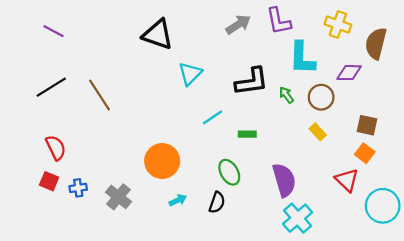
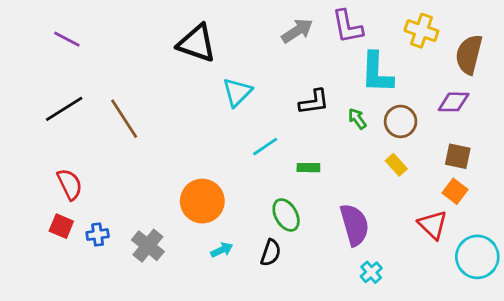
purple diamond: (349, 73) -> (454, 102), moved
black L-shape: (252, 82) -> (314, 102), size x0.7
cyan cross: (298, 218) -> (371, 272), size x0.6

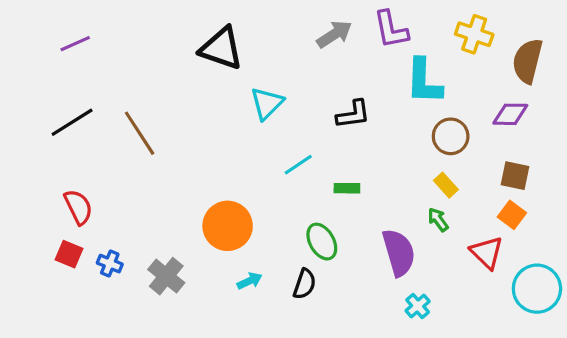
purple line: (67, 39) -> (75, 44), turned -52
green arrow: (357, 119) -> (438, 220), moved
blue cross: (98, 235) -> (110, 264), turned 30

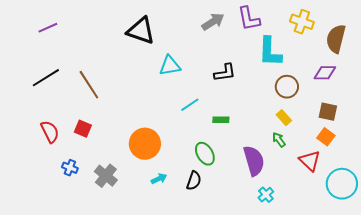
cyan triangle: (267, 103) -> (170, 66), turned 35
red square: (69, 254) -> (83, 129), moved

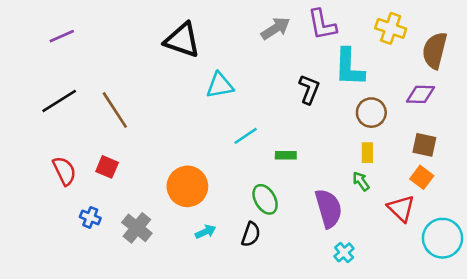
black L-shape: (225, 73) -> (309, 89), moved, turned -60
yellow rectangle: (284, 118) -> (367, 153), turned 42

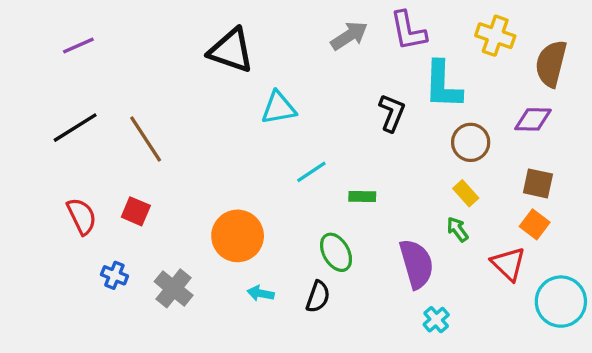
yellow rectangle: (367, 153) -> (466, 193), turned -42
cyan arrow: (206, 232) -> (261, 293), turned -144

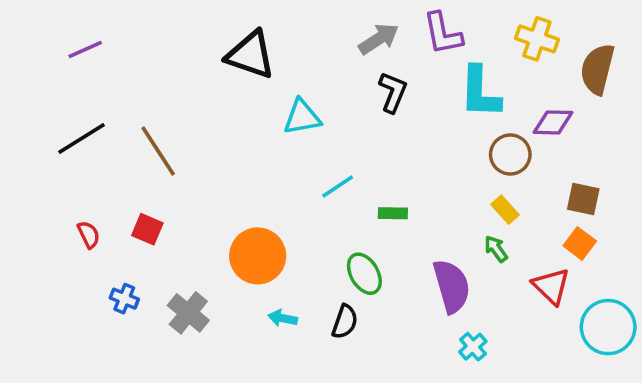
black L-shape: (392, 113) -> (393, 92), moved
purple diamond: (533, 119) -> (553, 122), moved
red semicircle: (82, 216) -> (89, 235), size x0.7

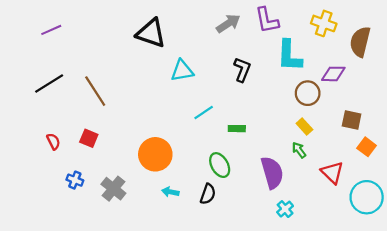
black L-shape: (393, 92) -> (242, 70), moved
orange square: (580, 243) -> (367, 147), moved

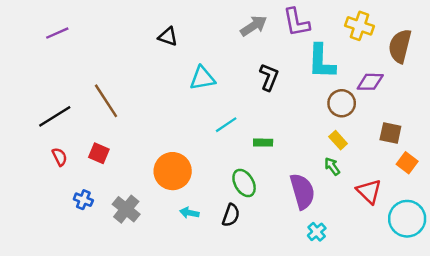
black triangle: (151, 33) -> (168, 37), size x0.6
black line: (49, 84) -> (55, 116), moved

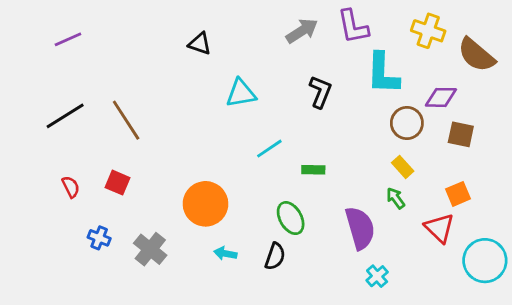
brown semicircle: (400, 46) -> (476, 55), turned -64
black line: (55, 116) -> (65, 116), moved
brown square: (390, 133) -> (461, 134), moved
orange square: (407, 163) -> (458, 194), moved, turned 30

